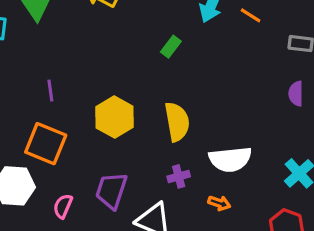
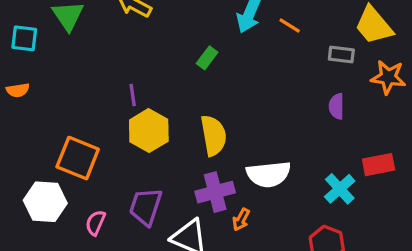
purple line: (50, 90) -> (133, 95), moved
purple cross: (179, 176) -> (215, 192), size x1.6
orange arrow: (219, 203) -> (241, 220), moved, turned 100

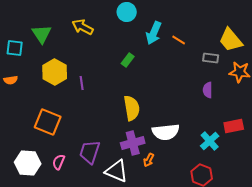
yellow hexagon: (149, 131) -> (55, 72), moved
white hexagon: (45, 202) -> (28, 163), moved

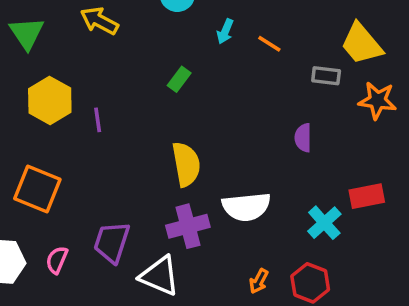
cyan arrow: (154, 33) -> (225, 31), size x0.6
purple semicircle: (208, 90) -> (303, 138), moved
orange arrow: (149, 160) -> (259, 281), moved

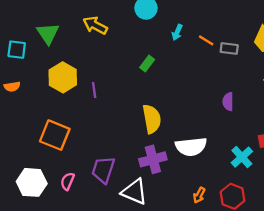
gray rectangle: (326, 76) -> (229, 48), moved

